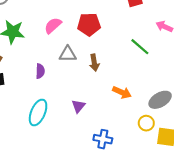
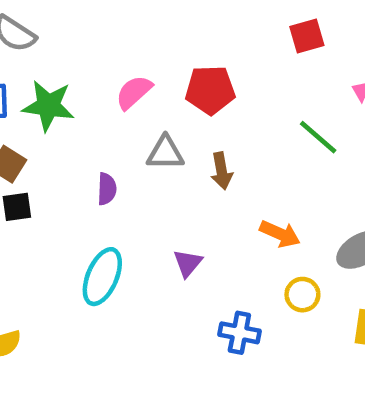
yellow circle: (146, 123) -> (302, 295), moved

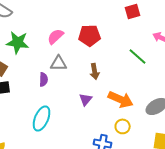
gray triangle: (165, 153) -> (59, 63), moved
orange arrow: (280, 234) -> (121, 99), size x1.4
purple triangle: (188, 263) -> (86, 99), moved
yellow circle: (302, 295) -> (123, 126), moved

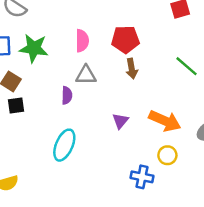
pink semicircle: (56, 36) -> (82, 41), turned 132
brown arrow: (95, 71) -> (132, 69), moved

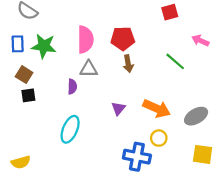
pink semicircle: (82, 41) -> (85, 40), size x1.4
blue cross: (142, 177) -> (137, 157), size x1.4

